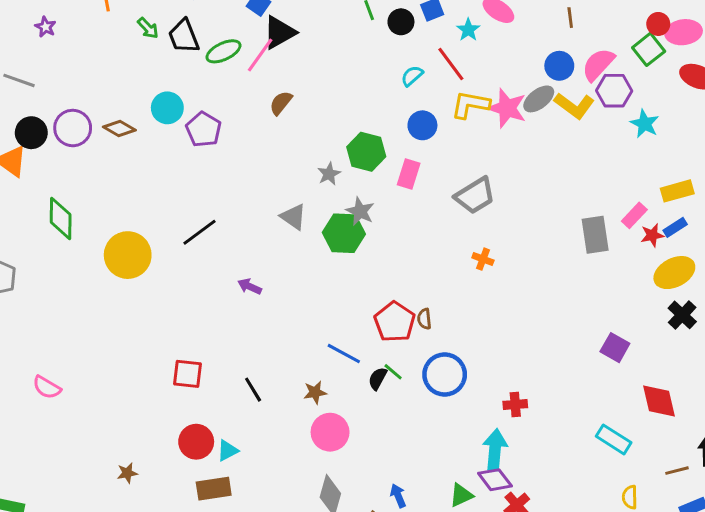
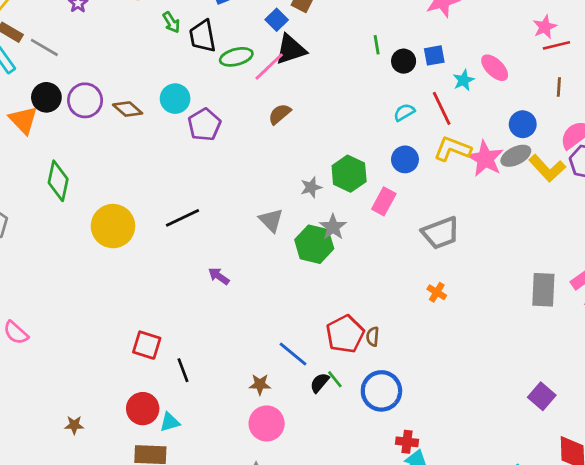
blue circle: (559, 66) -> (523, 124), moved
black line: (253, 390) -> (183, 370), moved
red cross: (515, 405) -> (407, 442), moved

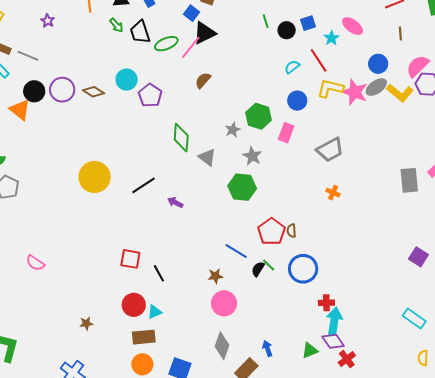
green diamond: (58, 181) -> (181, 138), moved
black line: (183, 218) -> (144, 185), moved
green hexagon: (314, 244) -> (242, 187), moved

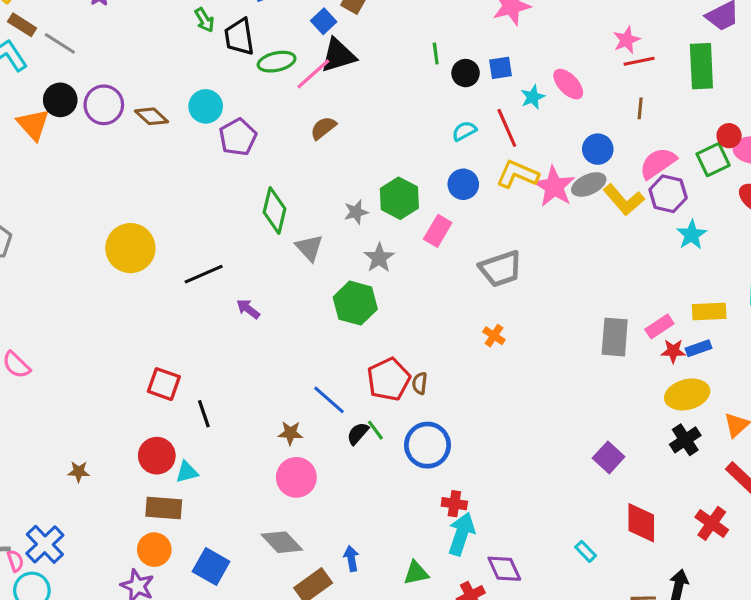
cyan rectangle: (414, 319) -> (586, 551), size x0.6
purple diamond: (333, 341) -> (504, 569), moved
gray diamond: (222, 346) -> (282, 542), turned -72

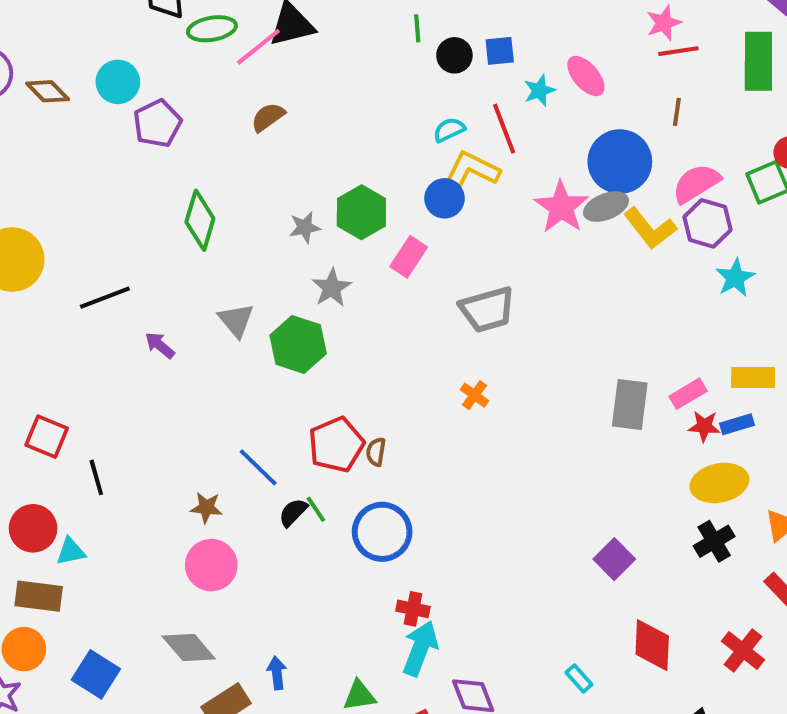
blue circle: (598, 149) -> (620, 162), size x1.6
yellow L-shape: (517, 174) -> (473, 169), moved
gray triangle: (309, 248) -> (236, 320), moved

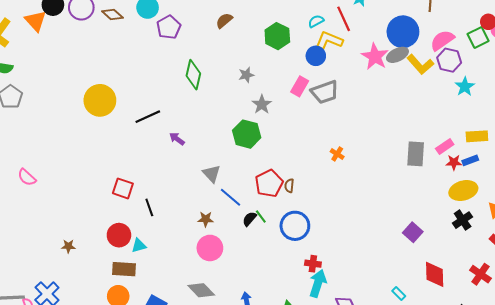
green hexagon: (361, 212) -> (277, 36), moved
gray trapezoid: (487, 309) -> (325, 92), moved
gray triangle: (236, 320) -> (212, 174), moved

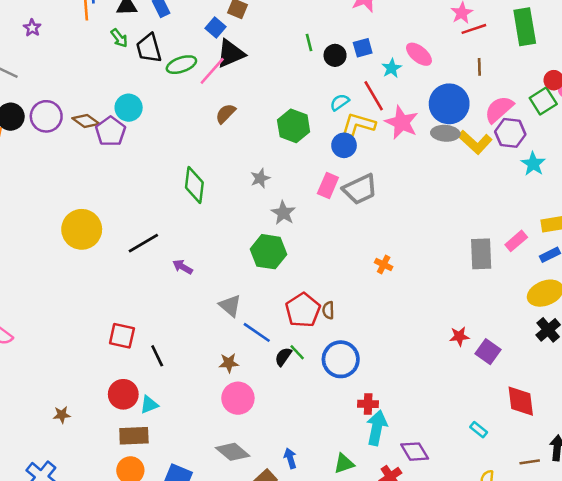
purple pentagon: (169, 27) -> (111, 131), moved
gray ellipse: (397, 55) -> (445, 133), turned 35
pink star: (375, 56) -> (402, 122), moved
red star: (454, 162) -> (459, 336), moved

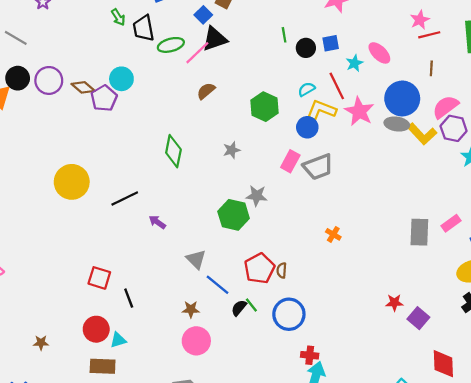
gray star: (283, 213) -> (257, 196), moved, turned -30

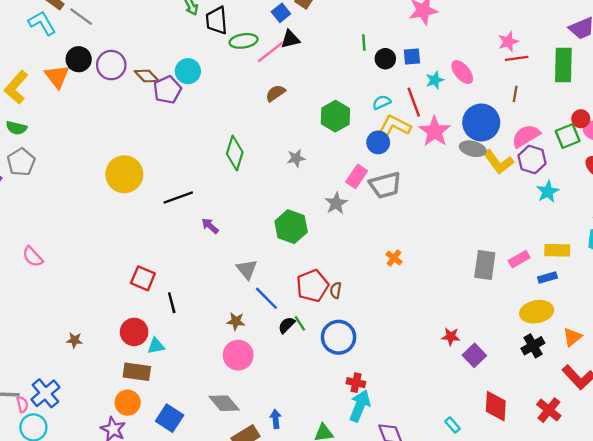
black triangle: (215, 39) -> (290, 39), size x0.7
gray star: (257, 196) -> (336, 203), moved, turned 30

